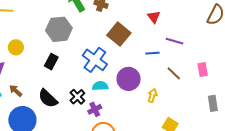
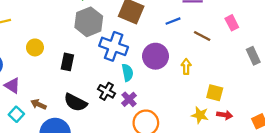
gray hexagon: (59, 29) -> (89, 22), moved
yellow circle: (16, 47) -> (35, 47), moved
cyan semicircle: (100, 86) -> (127, 73), turned 98

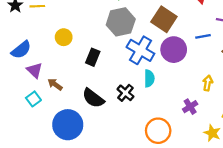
purple circle: (155, 56) -> (174, 50), moved
purple cross: (129, 99) -> (190, 107), moved
brown arrow: (39, 104) -> (55, 84), moved

